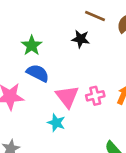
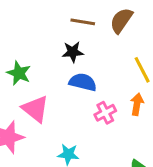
blue semicircle: (38, 73) -> (83, 82), moved
pink triangle: (67, 97) -> (35, 109), moved

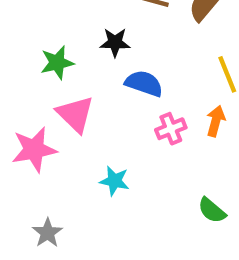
black star: (73, 52) -> (115, 42), moved
green star: (19, 73) -> (57, 63), turned 30

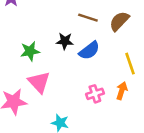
blue semicircle: (144, 83) -> (89, 51), moved, turned 120

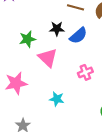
pink triangle: (39, 82) -> (48, 58), moved

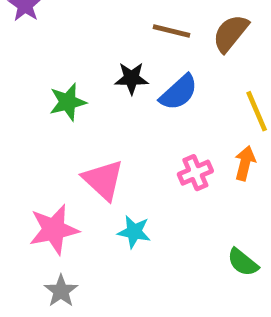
pink triangle: (48, 58) -> (103, 180), moved
pink star: (16, 83) -> (54, 230), moved

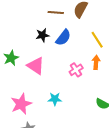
green star: (68, 102) -> (11, 58), moved
pink triangle: (103, 180) -> (36, 66), moved

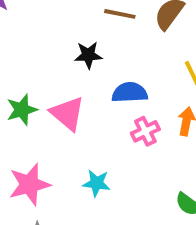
blue semicircle: (63, 38) -> (130, 93), moved, turned -138
green star: (11, 58) -> (22, 110), moved

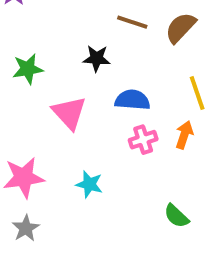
green star: (22, 110) -> (28, 69), moved

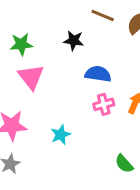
pink triangle: (69, 113) -> (31, 77), moved
cyan star: (89, 184) -> (61, 135), turned 30

